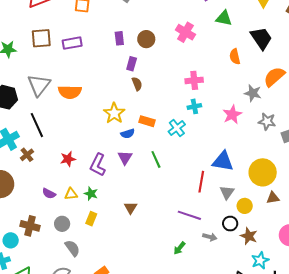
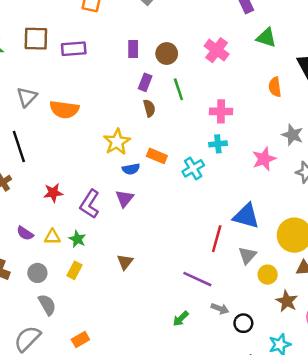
gray triangle: (39, 85) -> (27, 97), size x0.7
green line: (156, 159) -> (178, 89), moved
black circle: (230, 224) -> (243, 323), moved
brown star: (249, 236) -> (287, 301), moved

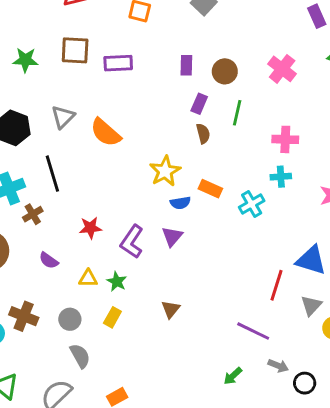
green line: (178, 89) -> (237, 113), turned 30
orange semicircle: (64, 109) -> (106, 133), turned 32
purple semicircle: (25, 233) -> (49, 260), moved

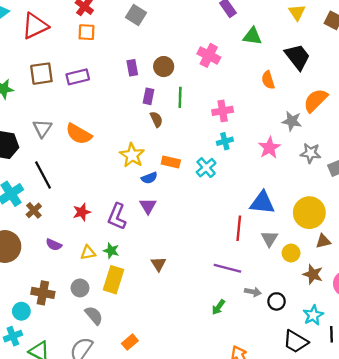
yellow rectangle: (112, 317) -> (114, 280), size x1.6

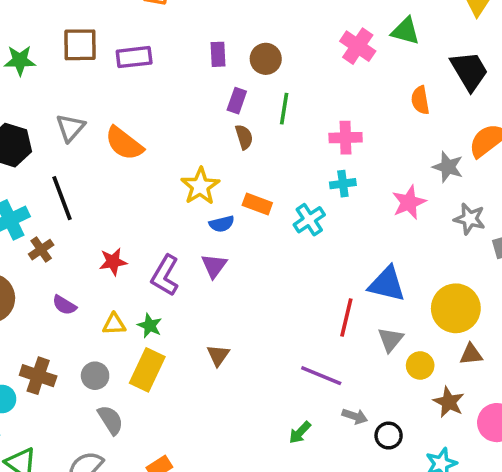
pink cross: (209, 55) -> (358, 46), moved

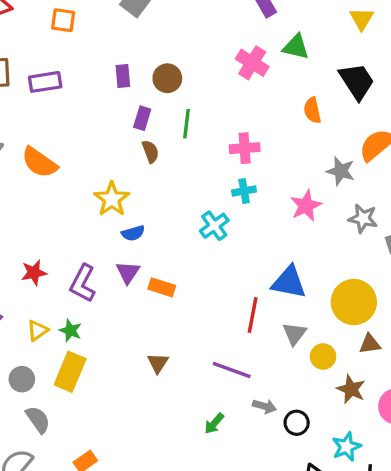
orange rectangle: (257, 204) -> (162, 287), moved
yellow triangle: (114, 324) -> (37, 331), turned -30
brown triangle: (218, 355) -> (158, 363), moved

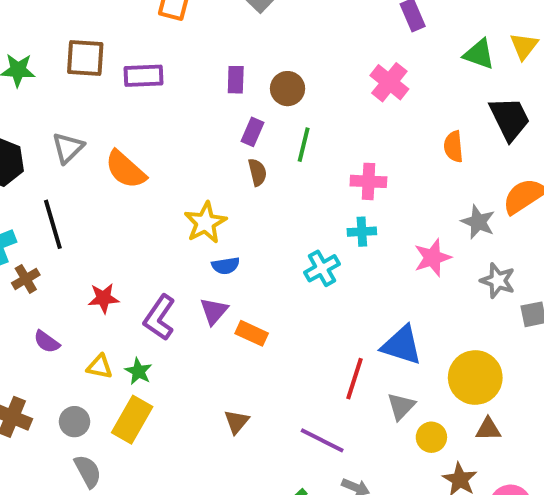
green triangle: (296, 47) -> (479, 54), moved
yellow triangle: (37, 331) -> (100, 367), turned 40

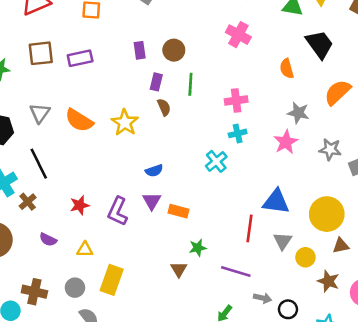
gray star: (478, 222) -> (298, 113), moved
yellow star: (205, 223) -> (125, 123), moved
green star: (138, 371) -> (198, 248), moved, turned -30

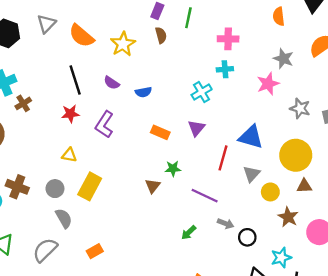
gray star: (330, 149) -> (300, 108), moved
black line: (39, 164) -> (75, 80), moved
purple triangle: (152, 201) -> (196, 128), moved
purple semicircle: (48, 240) -> (112, 83), moved

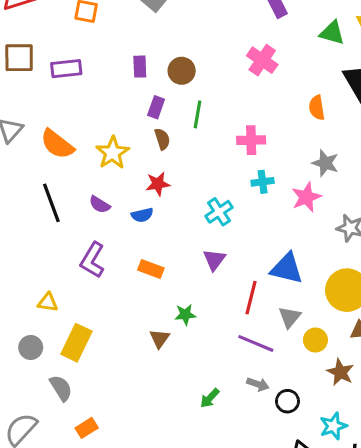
cyan cross: (225, 69) -> (263, 182), moved
red star: (70, 114) -> (158, 184), moved
orange rectangle: (160, 132) -> (151, 269), moved
purple line: (205, 196) -> (256, 343), moved
gray semicircle: (64, 218) -> (61, 388), moved

